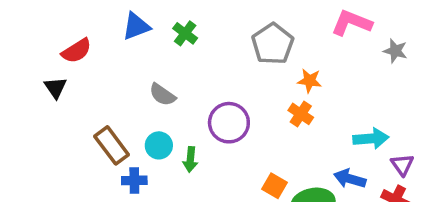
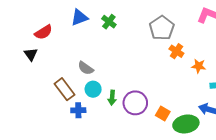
orange star: (310, 81) -> (199, 66), moved
gray semicircle: (162, 95) -> (86, 68), moved
orange cross: (301, 114) -> (176, 51), moved
purple circle: (229, 123) -> (135, 103), moved

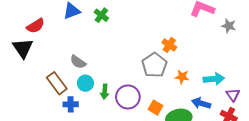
gray pentagon: (162, 28) -> (154, 65), moved
black triangle: (31, 54) -> (23, 48), size x1.5
orange star: (199, 66) -> (182, 77), moved

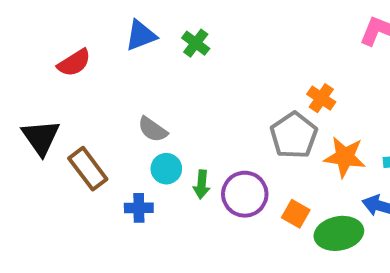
black triangle: (23, 48) -> (41, 137), moved
orange star: (182, 77) -> (345, 157), size x1.5
brown rectangle: (57, 83) -> (88, 169), moved

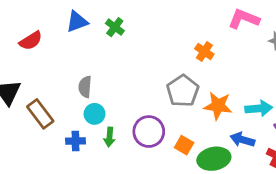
orange cross: (321, 98) -> (204, 51), moved
gray semicircle: (153, 129) -> (85, 87), turned 60
green arrow: (202, 184) -> (109, 137), moved

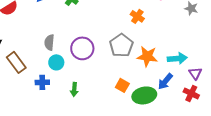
purple circle: (149, 132) -> (82, 48), moved
green arrow: (109, 137) -> (74, 89), moved
blue arrow: (242, 140) -> (165, 81), turned -66

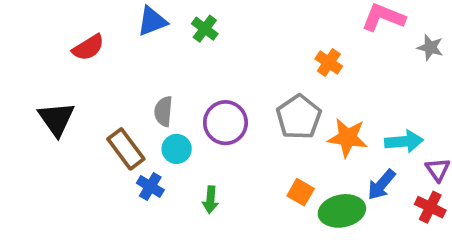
brown rectangle: (16, 62) -> (126, 149), moved
blue cross: (42, 82) -> (150, 187), turned 32

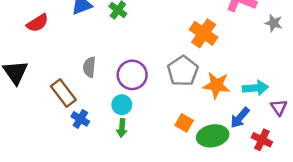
orange cross: (329, 63) -> (204, 33), size x1.5
cyan circle: (177, 149) -> (122, 105), moved
red cross: (430, 207) -> (262, 140), moved

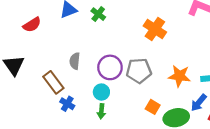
orange cross: (204, 33) -> (155, 29), moved
gray pentagon: (183, 71) -> (139, 71), moved, turned 30

